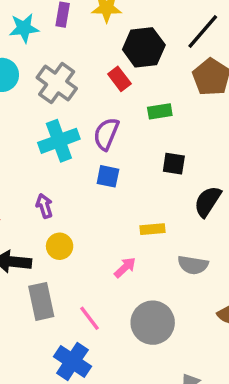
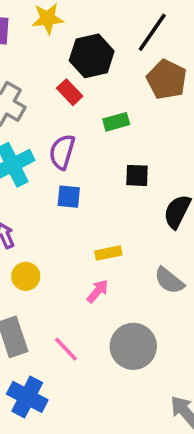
yellow rectangle: (152, 229) -> (108, 253), moved
gray semicircle: (193, 265) -> (169, 281), turned 36
blue cross: (72, 361) -> (27, 397), moved

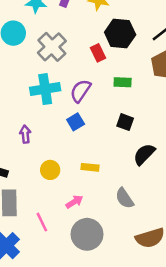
blue square: (69, 197) -> (76, 122), turned 36
yellow circle: (26, 276) -> (50, 170), moved
pink arrow: (98, 291) -> (74, 202), moved

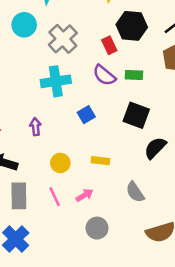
purple semicircle: (80, 91) -> (104, 75), moved, turned -85
black square: (125, 122) -> (136, 115), size x1.5
pink line: (42, 222) -> (55, 197), moved
gray circle: (87, 234) -> (97, 228), size x0.7

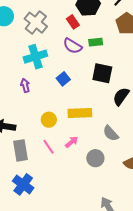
purple arrow: (35, 127) -> (25, 85), moved
yellow rectangle: (100, 161) -> (80, 113), size x1.6
gray circle: (97, 228) -> (95, 158), moved

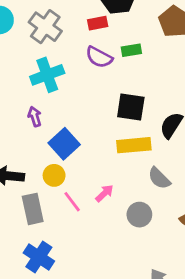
red rectangle: (73, 22) -> (98, 23), turned -64
black square: (102, 73) -> (131, 107), moved
blue square: (63, 79) -> (64, 144), moved, size x1.5
yellow rectangle: (80, 113) -> (134, 145), moved
yellow circle: (49, 120) -> (54, 175), moved

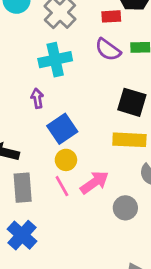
yellow circle: (54, 175) -> (66, 160), moved
pink arrow: (104, 193) -> (94, 182), size x1.5

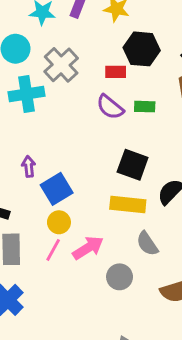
cyan cross: (55, 60) -> (26, 94), moved
purple arrow: (37, 98) -> (29, 166), moved
pink line: (62, 186) -> (53, 250), turned 55

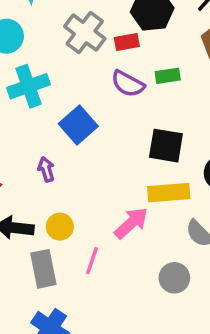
gray cross: (61, 65) -> (85, 33), moved
blue square: (57, 189) -> (78, 125), moved
yellow circle: (59, 222) -> (60, 227), moved
pink arrow: (88, 248) -> (131, 223), moved

